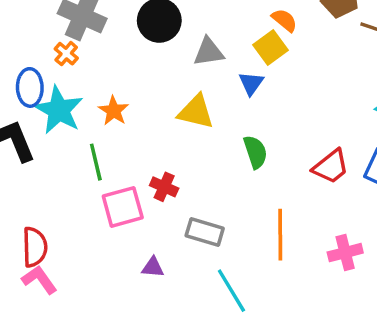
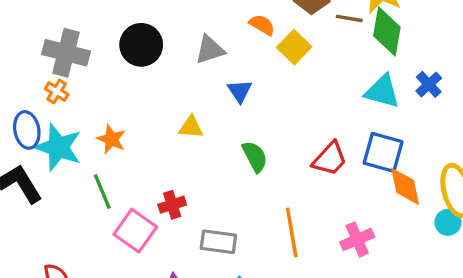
yellow square: (270, 47) -> (294, 47), moved
gray triangle: (209, 52) -> (210, 50), moved
yellow triangle: (196, 112) -> (191, 127), size x0.7
red cross: (164, 187) -> (172, 205), turned -32
pink square: (123, 207) -> (135, 231), turned -30

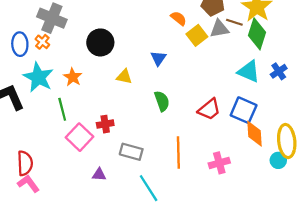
black circle: (141, 45) -> (100, 42), moved
gray triangle: (210, 50) -> (219, 29), moved
blue ellipse: (27, 130) -> (20, 44), moved

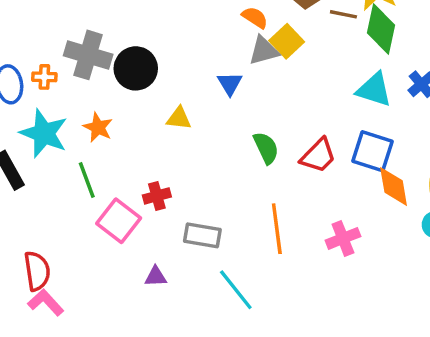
gray cross: (52, 18) -> (88, 55), moved
gray triangle: (219, 29) -> (264, 51), moved
orange cross: (42, 42) -> (44, 77), turned -32
green semicircle: (162, 101) -> (266, 148), moved

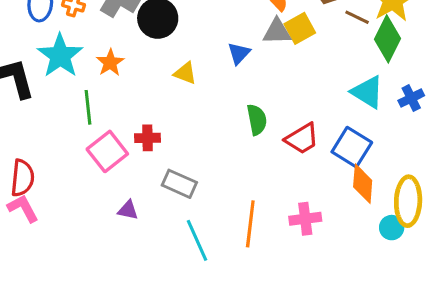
orange line: (277, 229) -> (250, 224), moved

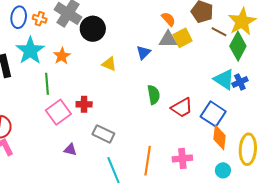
blue cross: (411, 98) -> (240, 82), moved
cyan circle: (392, 228) -> (223, 170), moved

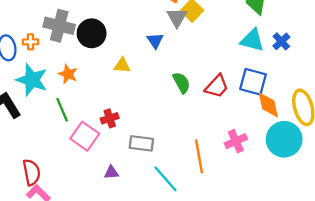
gray triangle: (168, 39) -> (177, 17), turned -42
blue cross: (240, 82) -> (281, 41), moved
cyan circle: (223, 170) -> (284, 139), size x2.0

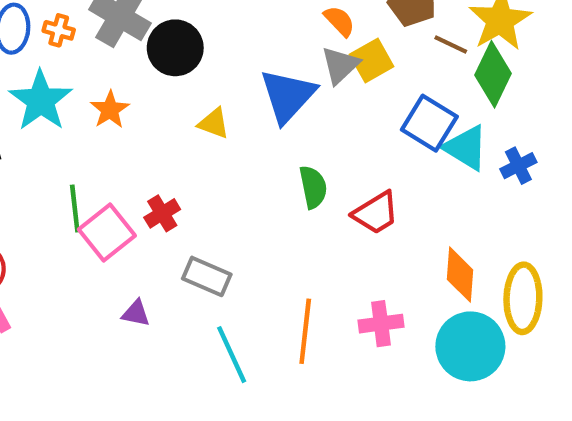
blue triangle: (155, 41) -> (288, 96), size x1.8
blue square: (253, 82) -> (429, 123), moved
green line: (62, 110) -> (75, 208), moved
red cross: (110, 118) -> (162, 213), turned -30

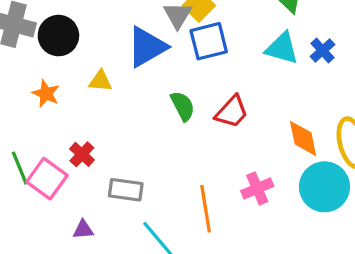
blue triangle: (288, 96) -> (147, 47), turned 33
orange star: (110, 110) -> (46, 94), moved
blue square: (429, 123) -> (209, 41), moved, turned -30

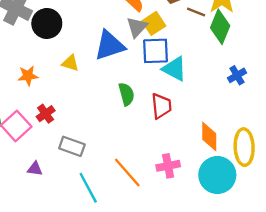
cyan triangle: (282, 48) -> (174, 69), moved
orange star: (46, 94) -> (28, 76), moved, turned 30
red trapezoid: (232, 112) -> (161, 106), turned -60
orange line: (206, 209) -> (127, 173), turned -44

